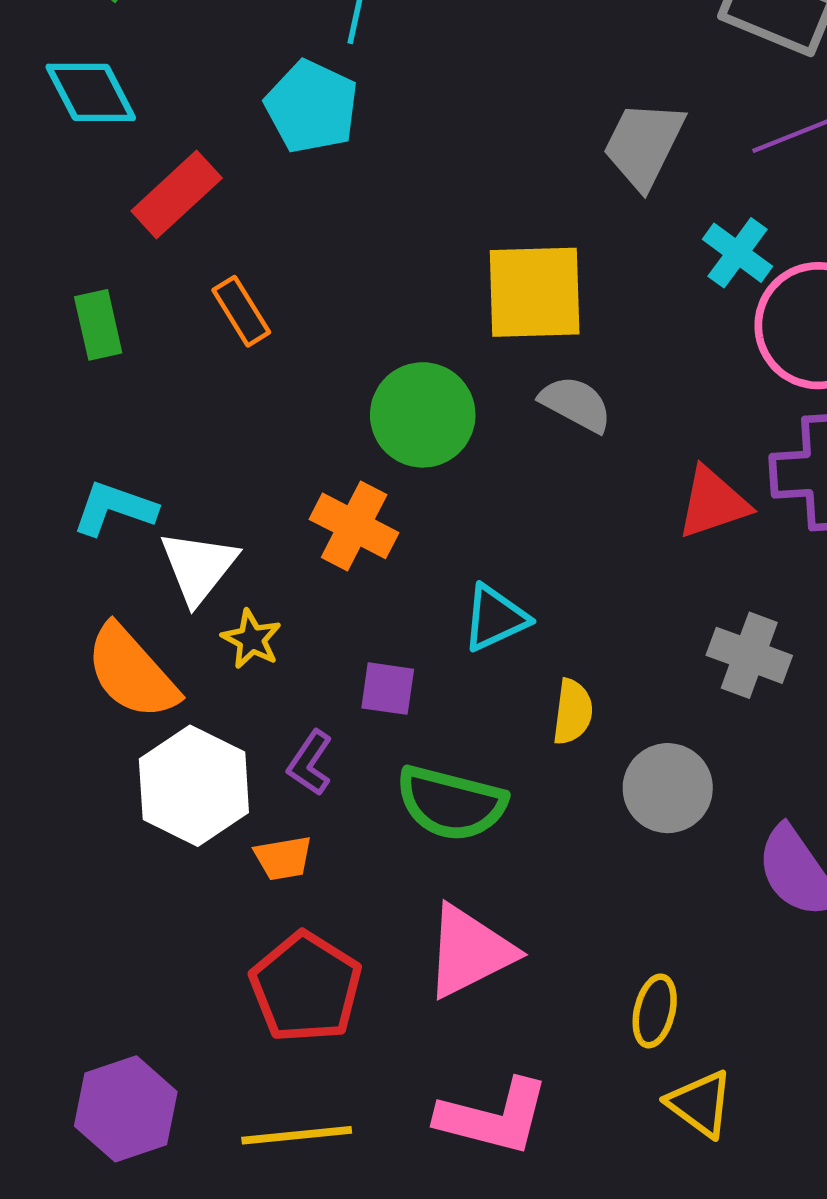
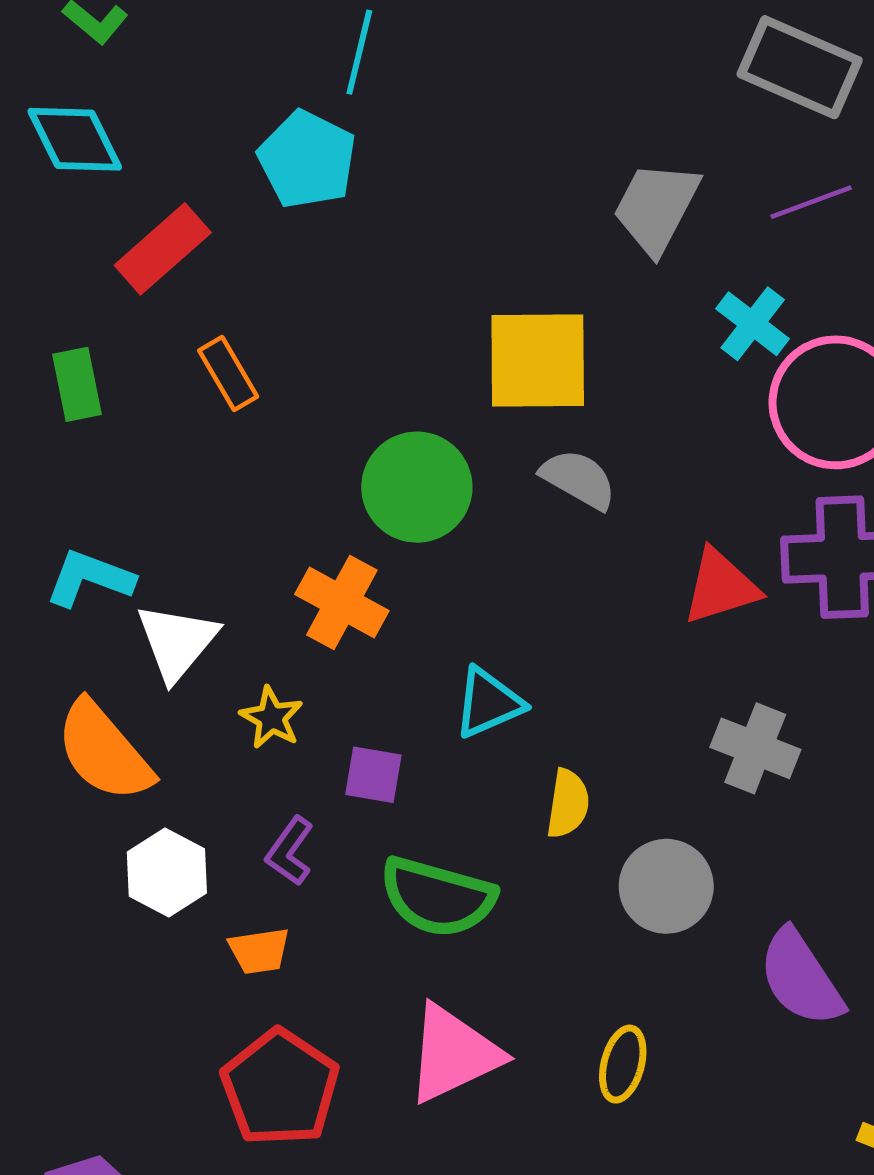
yellow star: (251, 639) -> (271, 718), moved
white hexagon: (194, 786) -> (167, 873), size x0.7
yellow ellipse: (655, 1011) -> (623, 1064), moved

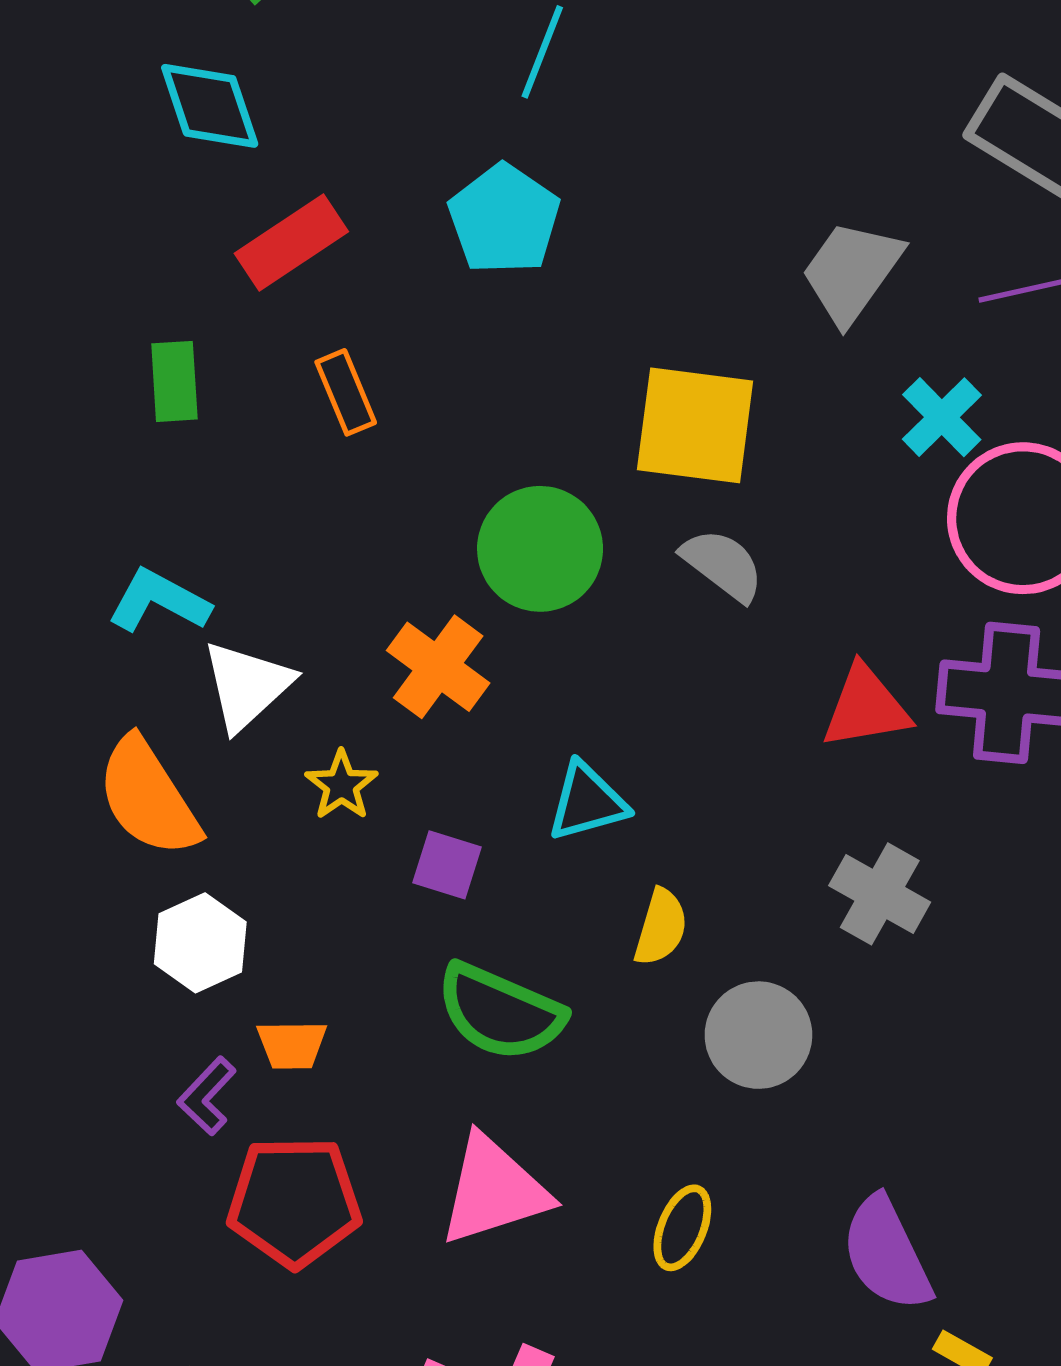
cyan pentagon: (307, 160) -> (504, 219), moved
purple L-shape: (290, 851) -> (207, 1096), moved
purple semicircle: (801, 978) -> (886, 1254), moved
red pentagon: (280, 1088) -> (294, 1202), turned 30

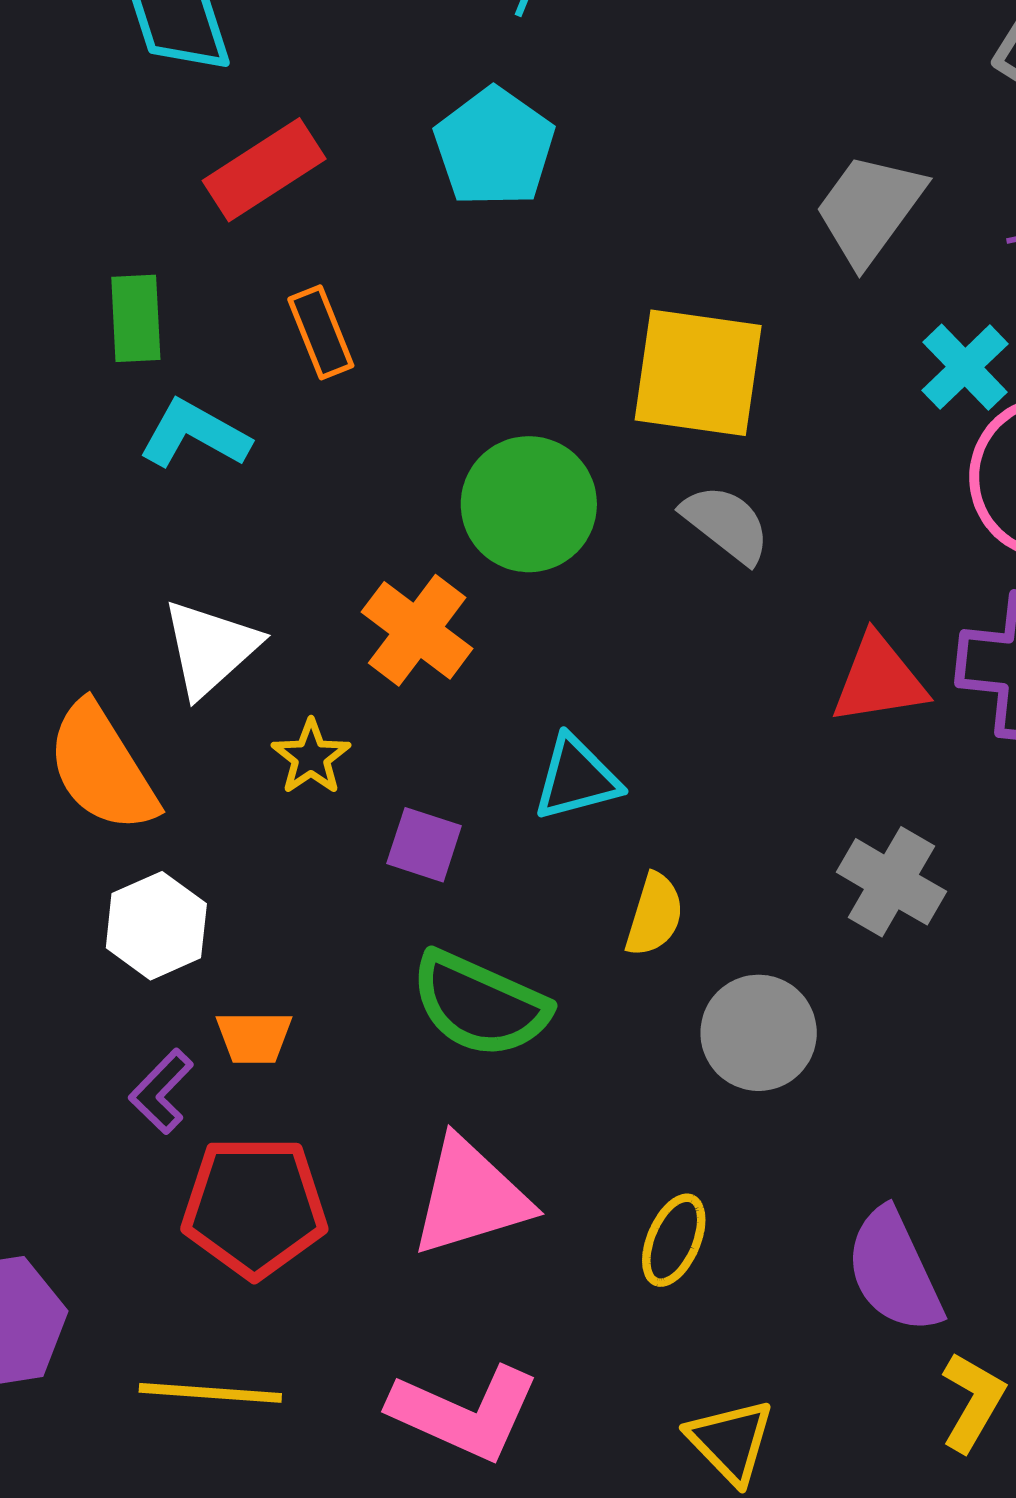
cyan L-shape: (159, 601) -> (195, 434), moved

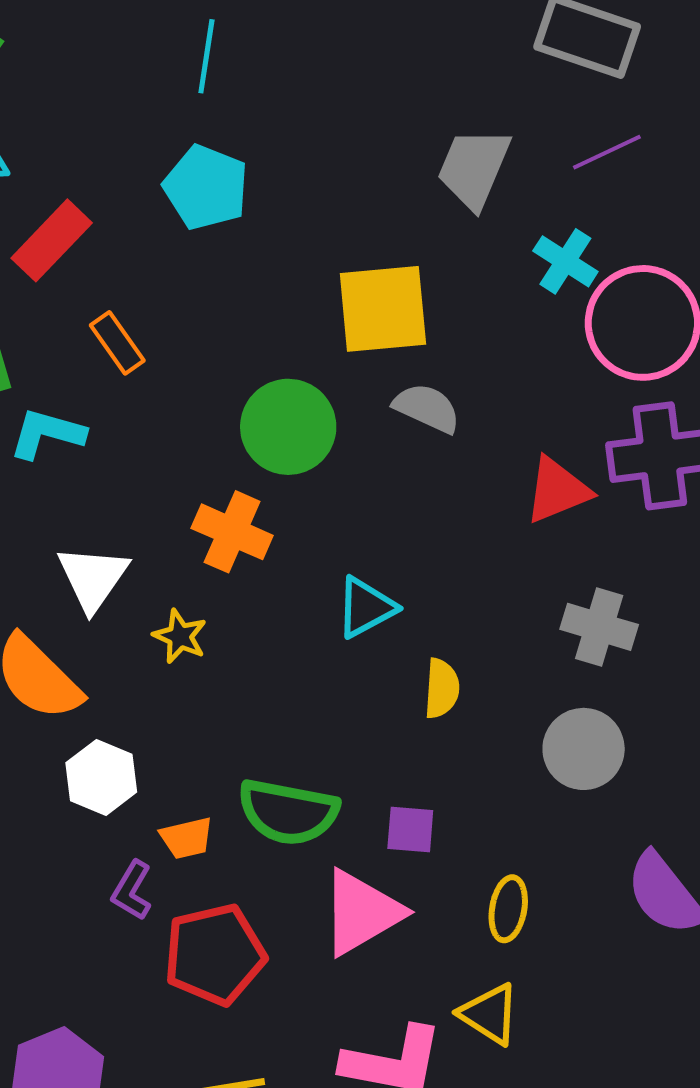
purple square: (424, 845) -> (410, 830), moved
green semicircle: (480, 1004) -> (288, 812), moved
gray circle: (759, 1033) -> (584, 749), moved
yellow triangle: (731, 1441) -> (489, 1014), moved

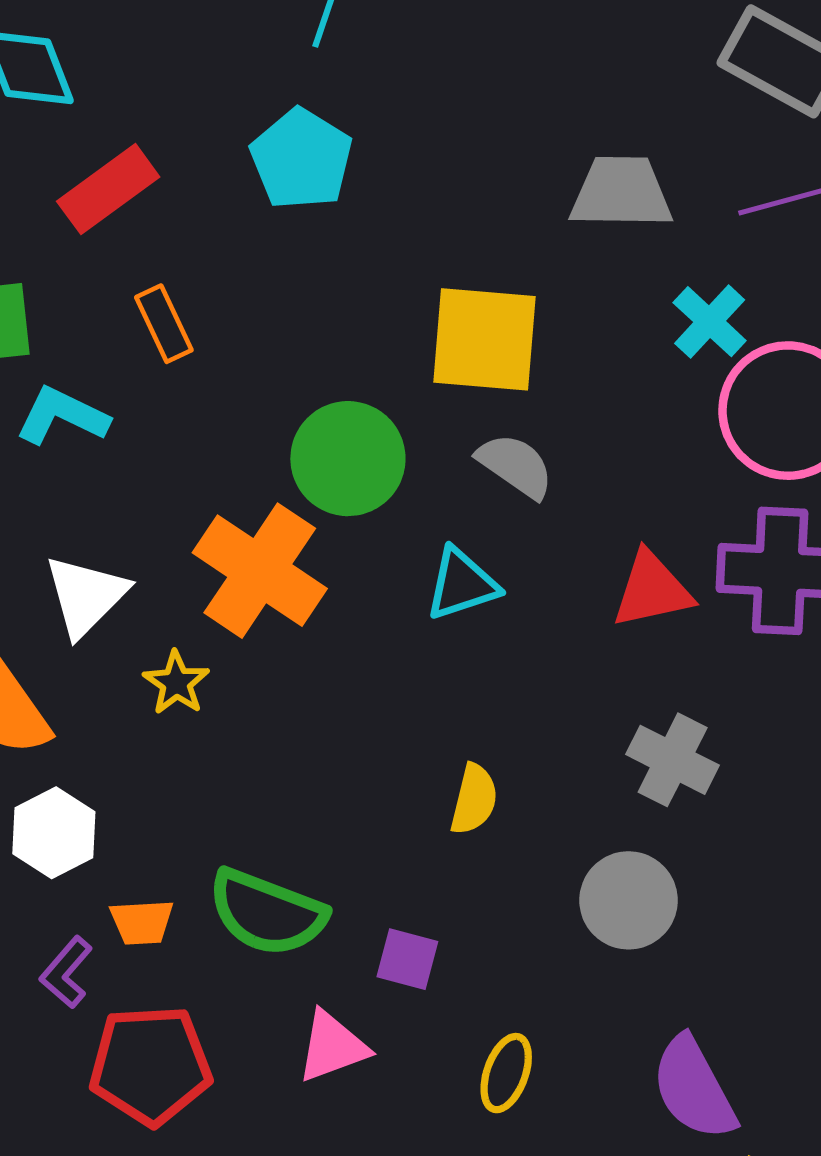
gray trapezoid: (474, 168) -> (621, 193), turned 58
orange cross: (232, 532) -> (260, 571), size x1.4
cyan triangle: (366, 607) -> (462, 584), moved
pink triangle: (362, 912) -> (332, 1047), size x0.7

